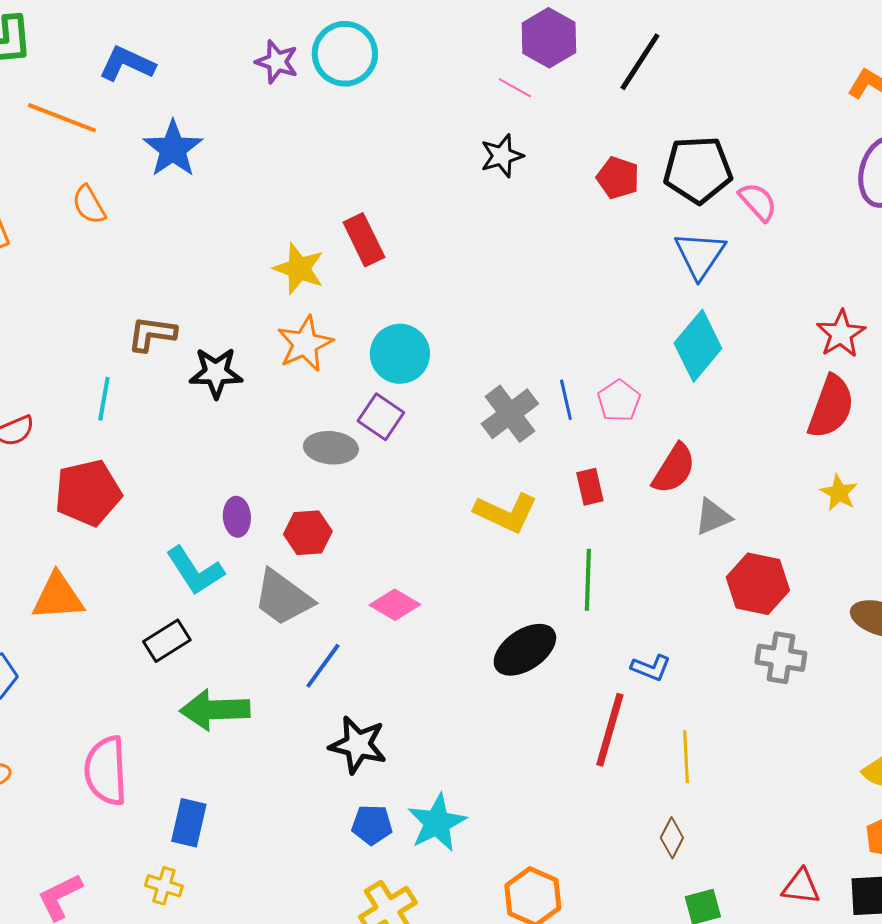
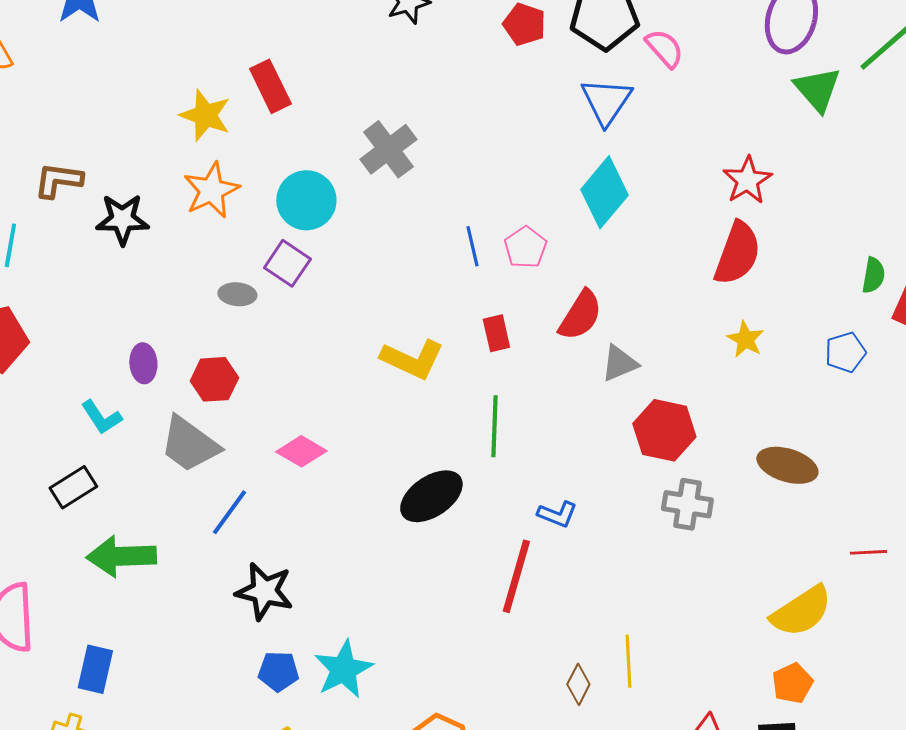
gray cross: (510, 414) -> (388, 149), moved
gray ellipse: (331, 448) -> (237, 294), size x0.7
cyan L-shape: (195, 571) -> (101, 417), size x0.7
yellow line: (686, 757) -> (628, 661), moved

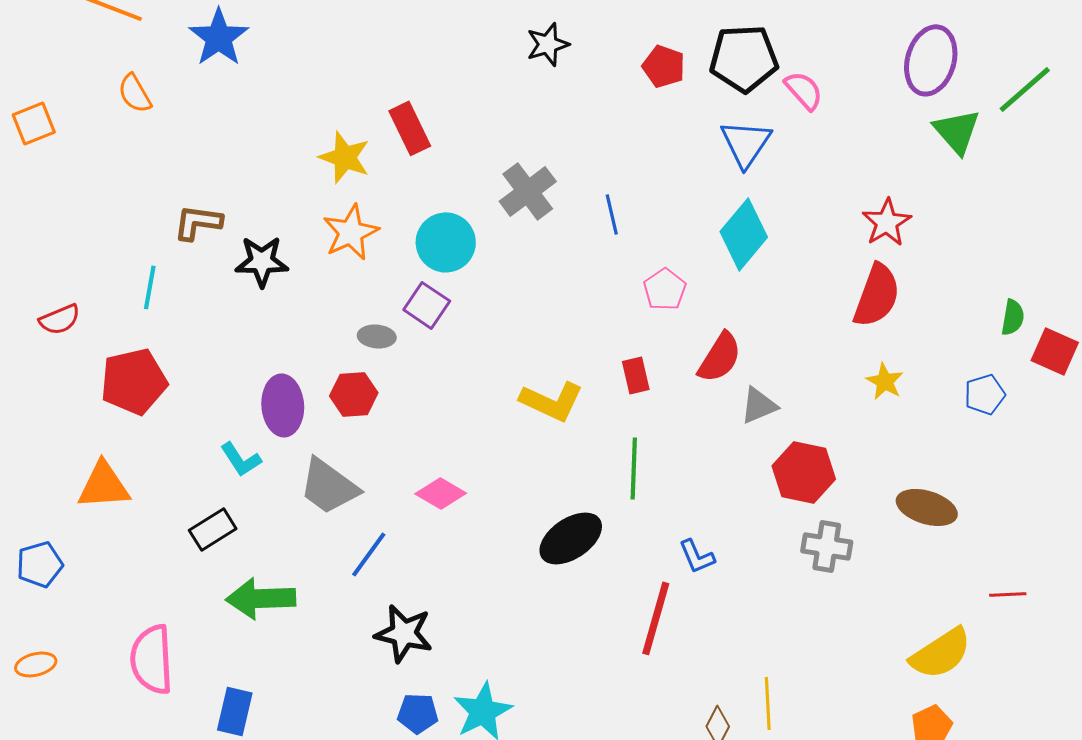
blue line: (472, 246) -> (612, 214), moved
purple ellipse: (143, 363) -> (283, 405), size x1.5
red hexagon: (214, 379) -> (354, 394), moved
blue L-shape: (557, 514) -> (697, 556), turned 45

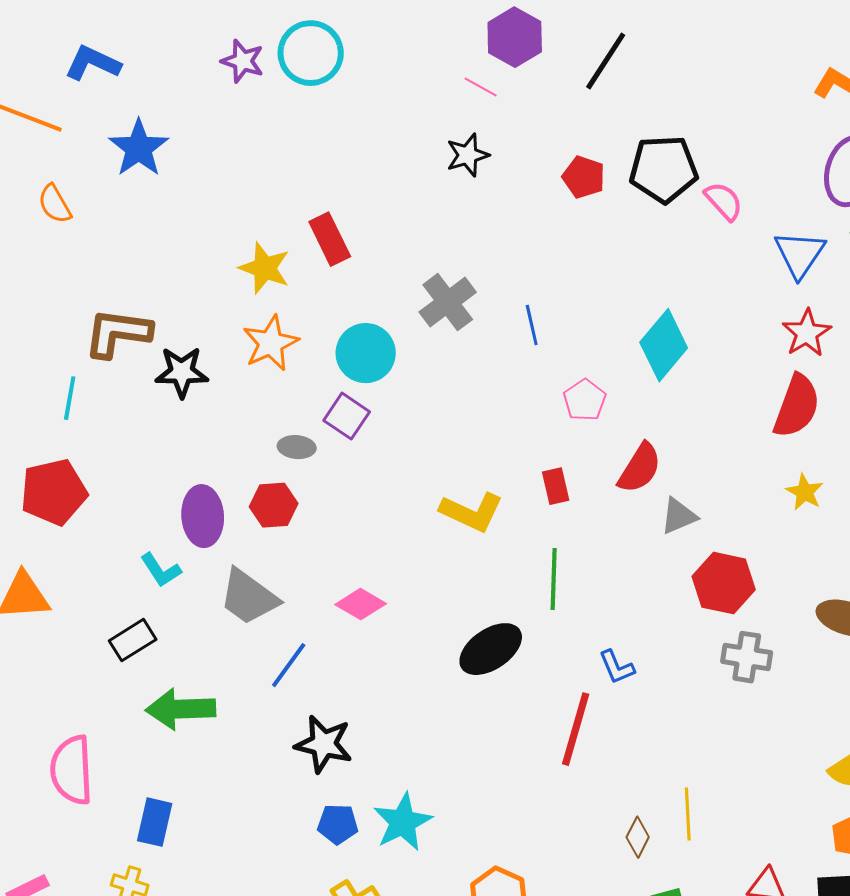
blue triangle: (746, 143) -> (800, 254), moved
brown L-shape: (198, 222) -> (118, 333), size x1.4

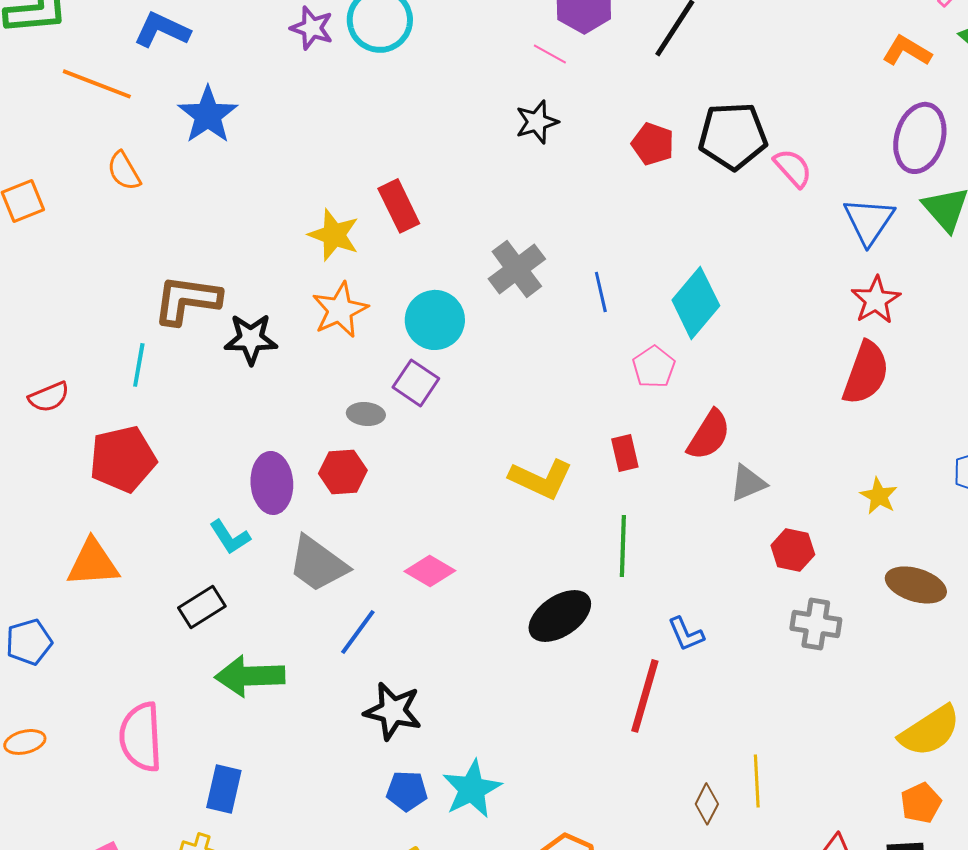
cyan diamond: (664, 345) -> (696, 303), moved
yellow star: (805, 492) -> (879, 496), moved
red hexagon: (724, 583) -> (793, 550), size x0.7

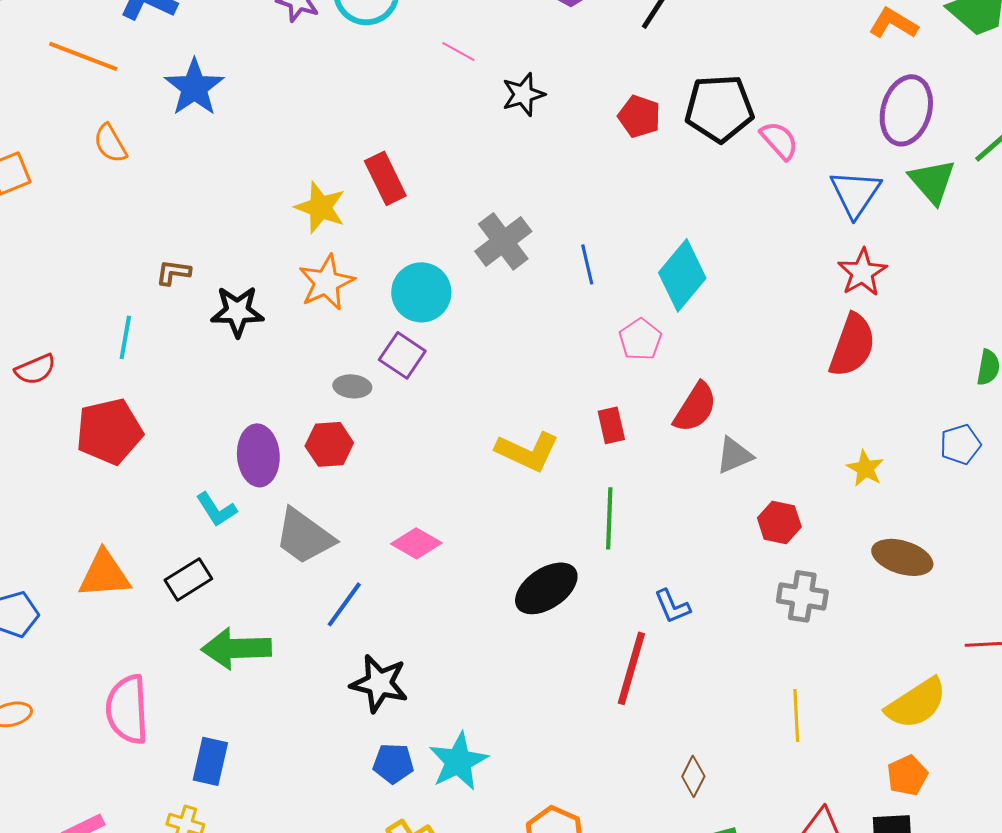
pink line: (550, 54) -> (458, 51), moved
brown L-shape: (187, 300) -> (173, 272), size x0.5
orange triangle: (93, 563) -> (104, 574), moved
yellow line: (757, 781) -> (796, 715), moved

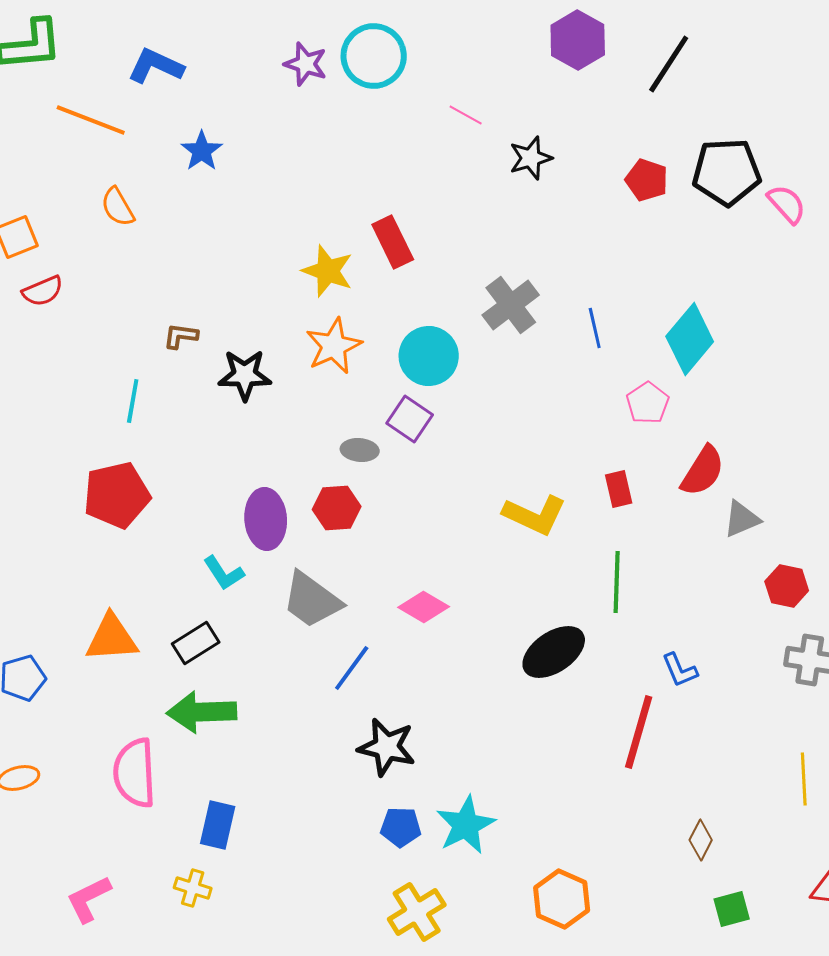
blue star: (194, 87) -> (202, 151), size x0.7
red semicircle: (35, 369) -> (43, 291), moved
green arrow: (236, 648) -> (202, 712), moved

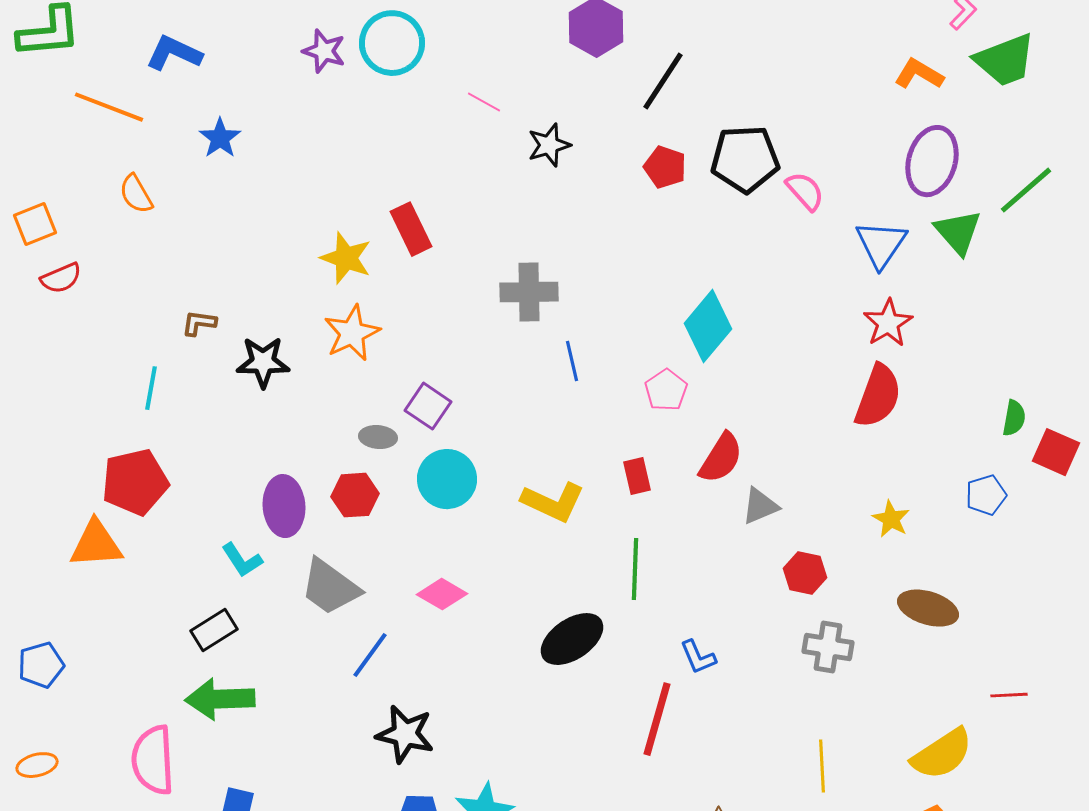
black line: (669, 64) -> (663, 81), moved
gray cross: (511, 305) -> (529, 292), turned 36
blue line: (595, 328) -> (572, 361), moved
cyan circle: (429, 356) -> (447, 479), moved
orange triangle: (112, 638) -> (96, 544), moved

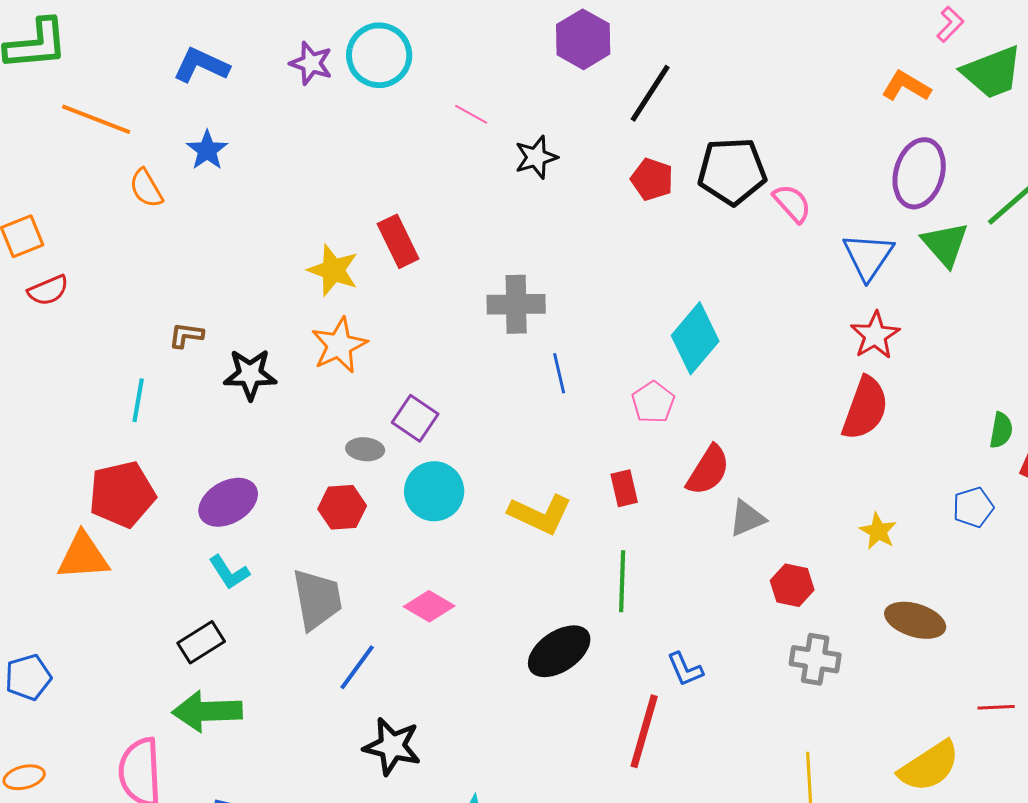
blue L-shape: (174, 53) -> (201, 65), moved
orange semicircle: (136, 194) -> (146, 188), moved
purple ellipse: (284, 506) -> (228, 502), moved, turned 64
gray trapezoid: (330, 587) -> (317, 599), turned -136

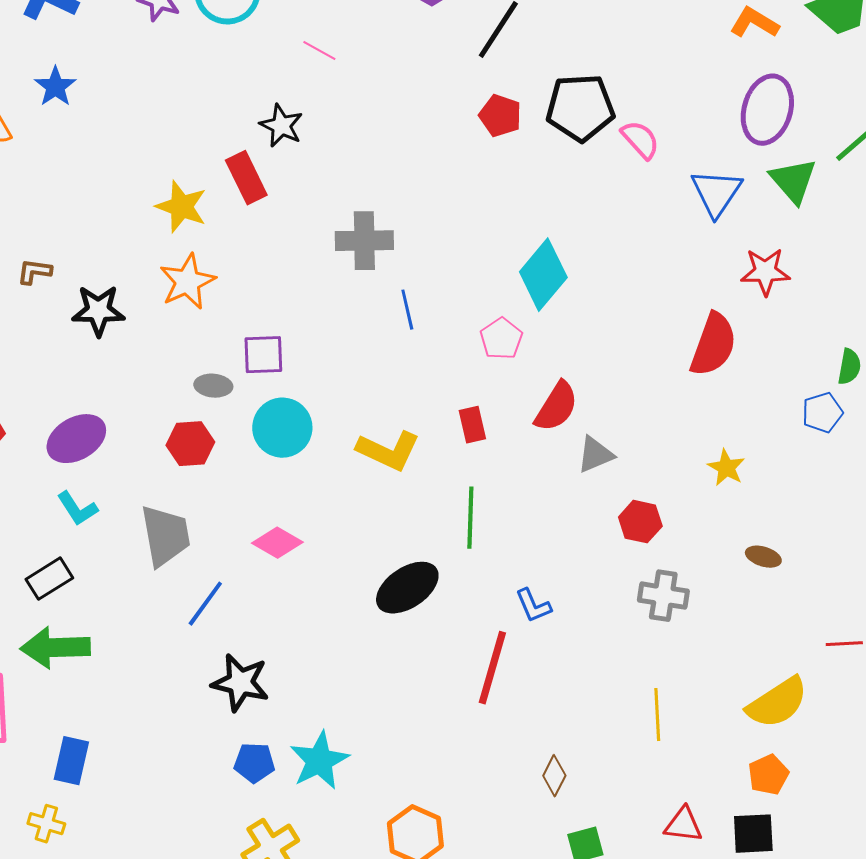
black star: (536, 157) -> (281, 126), moved, turned -30
red star: (875, 335) -> (765, 272), moved, turned 30
purple square: (415, 418) -> (263, 355), turned -36
blue pentagon: (973, 507) -> (822, 413), moved
brown ellipse: (915, 620) -> (763, 557), size x0.6

